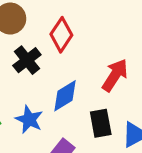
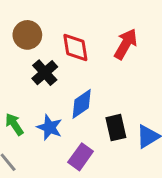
red diamond: (61, 35) -> (75, 48), turned -40
red arrow: (115, 75) -> (126, 44), moved

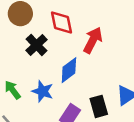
red arrow: (126, 44) -> (93, 40), moved
black rectangle: (116, 128) -> (99, 106), moved

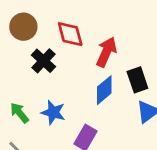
blue diamond: (69, 70) -> (104, 90), moved
black rectangle: (99, 106) -> (137, 80), moved

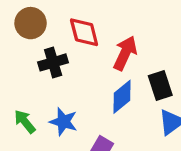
black cross: (43, 61) -> (53, 62), turned 30

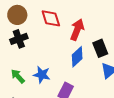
black cross: (53, 62) -> (19, 39), moved

